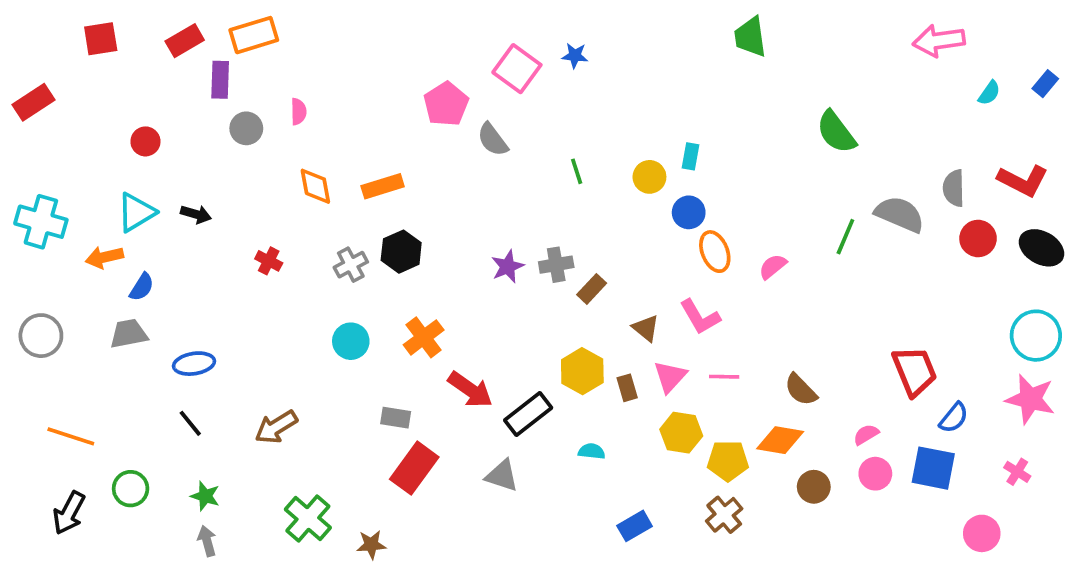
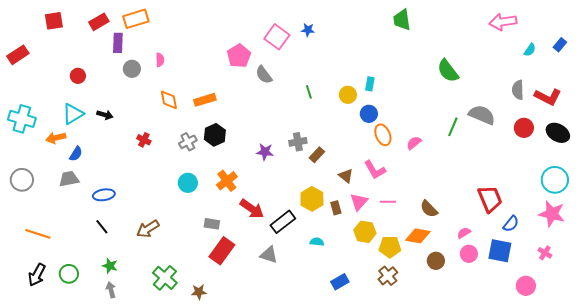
gray semicircle: (954, 188) -> (518, 90), moved
purple star: (508, 266) -> (265, 152), moved, turned 30
green circle: (131, 489) -> (69, 274), moved

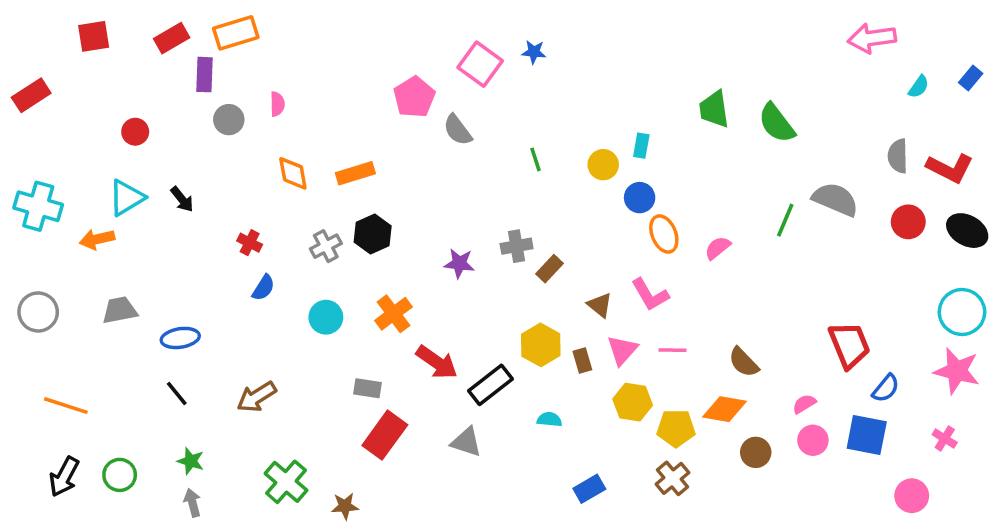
green trapezoid: (402, 20) -> (714, 109), moved
black arrow: (105, 115) -> (182, 199), turned 35
blue semicircle: (76, 154) -> (263, 288), moved

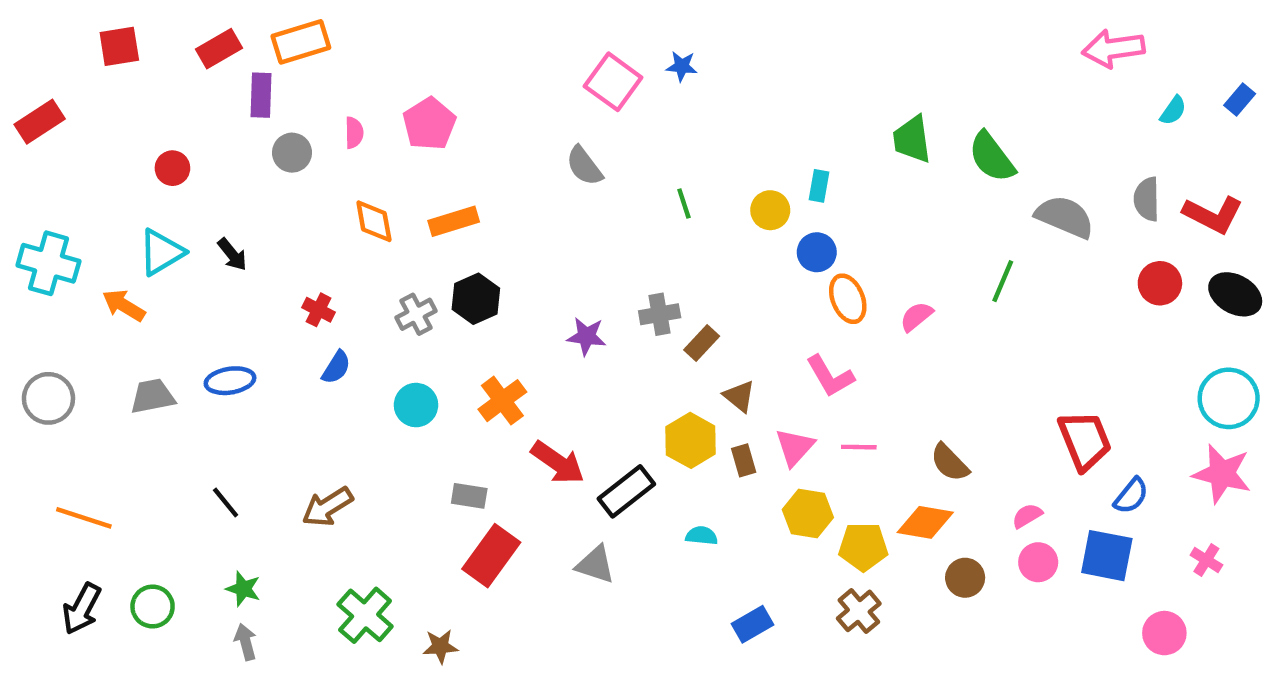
pink pentagon: (414, 97) -> (429, 124), moved
gray semicircle: (835, 199) -> (1065, 217), moved
orange arrow: (97, 239) -> (124, 305), turned 44
brown triangle: (600, 305) -> (739, 396), moved
blue ellipse: (180, 338) -> (230, 381), moved

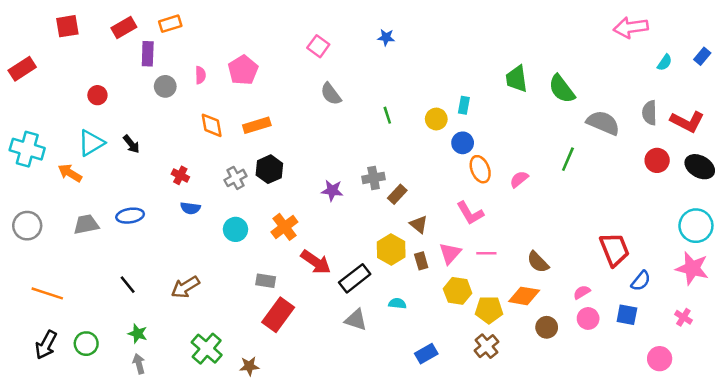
orange rectangle: (301, 42) -> (170, 24), size x0.7
pink square: (613, 82) -> (318, 46), moved, size x0.7
blue semicircle: (336, 367) -> (190, 208), turned 66
blue square: (1107, 556) -> (627, 315), size x0.7
gray triangle: (595, 564) -> (356, 320), moved

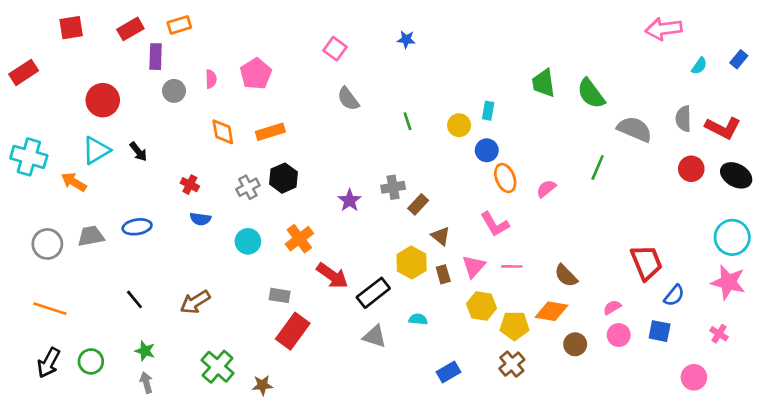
red circle: (97, 95) -> (103, 100), size x1.6
purple star: (332, 191) -> (350, 200), turned 30
gray circle: (27, 226) -> (47, 244), moved

